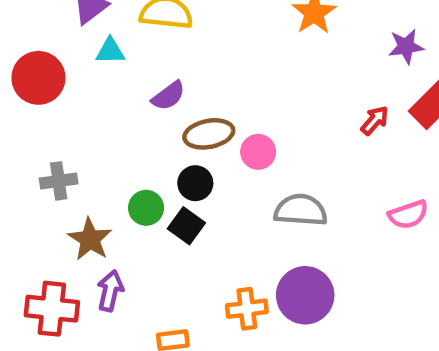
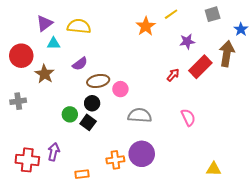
gray cross: (59, 181) -> (18, 101), moved
pink semicircle: (408, 215) -> (188, 117), turned -96
brown star: (90, 239) -> (45, 74), moved

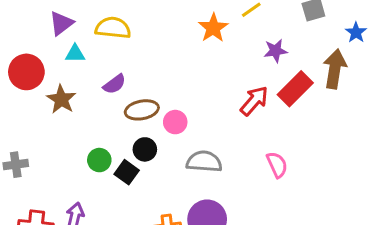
red arrow: (173, 75) -> (254, 101), size x1.5
gray cross: (18, 101) -> (16, 165), moved
black circle: (92, 103) -> (145, 149), moved

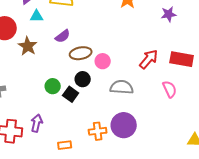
red rectangle: (295, 89) -> (182, 59), moved, turned 55
red arrow: (254, 101) -> (149, 59), moved

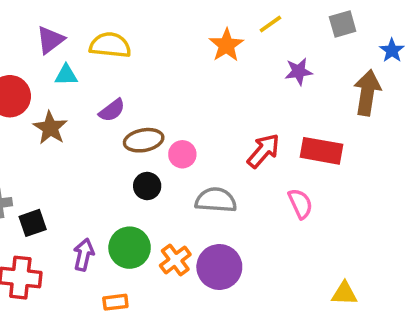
green circle: (53, 86) -> (130, 248), moved, size x1.5
black square: (71, 94) -> (33, 223), moved, turned 35
purple arrow: (37, 123) -> (84, 255), moved
orange cross: (98, 131) -> (175, 260), moved, turned -30

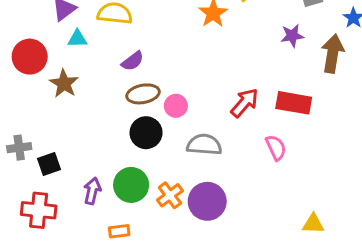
purple star: (299, 72) -> (292, 36), moved
purple semicircle: (112, 110) -> (133, 61), moved
black circle: (147, 186) -> (146, 133), size x1.4

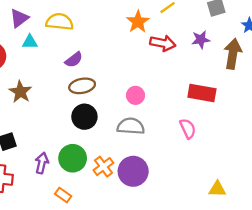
brown star: (64, 83) -> (20, 92), moved
red arrow: (244, 103) -> (163, 43), moved, turned 60
pink circle: (176, 106) -> (135, 95), moved
orange rectangle: (119, 231) -> (63, 195), turned 42

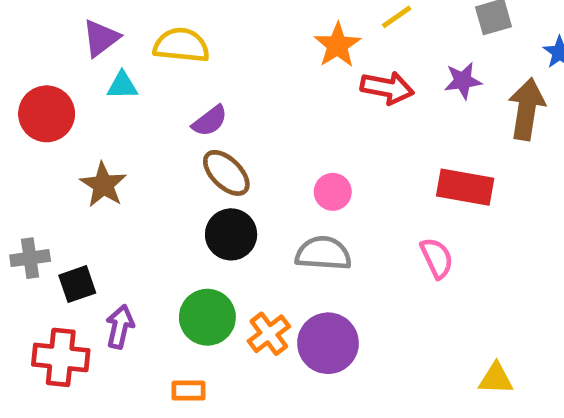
brown ellipse: (82, 86) -> (226, 173), turned 55
purple arrow: (42, 163) -> (120, 327), moved
orange rectangle: (63, 195) -> (188, 391), turned -35

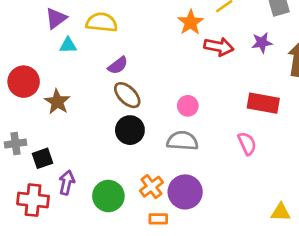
red circle: (47, 114) -> (24, 82), moved
green circle: (207, 317) -> (108, 196), moved
orange rectangle: (188, 391) -> (158, 219), moved

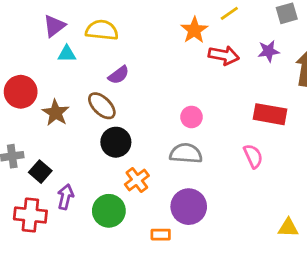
brown ellipse: (127, 95) -> (102, 106), moved
black circle: (130, 130) -> (116, 142), moved
black square: (42, 158) -> (40, 172), turned -30
orange cross: (151, 187) -> (137, 180), moved

